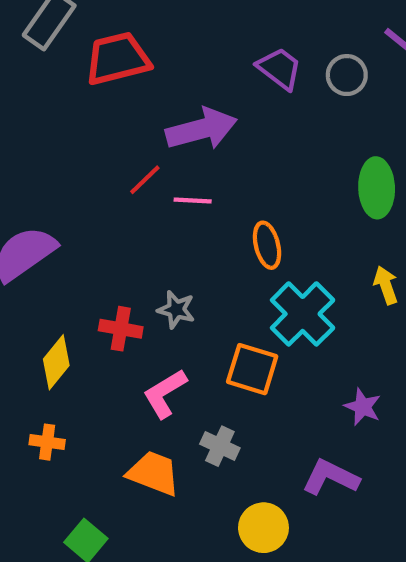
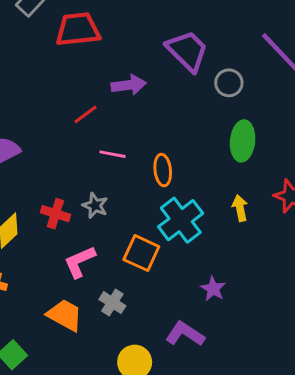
purple trapezoid: (280, 68) -> (187, 51), size x1.4
gray circle: (347, 75) -> (229, 83), moved
purple arrow: (201, 129) -> (129, 85), size x0.7
pink line: (193, 200) -> (113, 154), moved

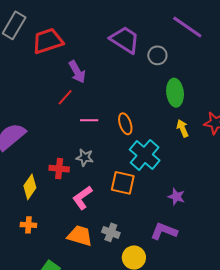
purple arrow: (129, 85) -> (77, 72), moved, turned 80
yellow arrow: (240, 208) -> (183, 128), moved
gray cross: (112, 303) -> (111, 232), moved

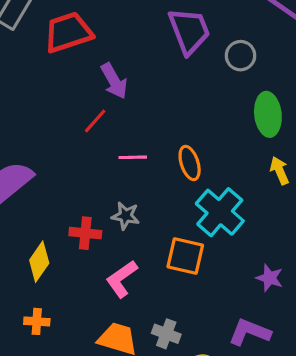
purple trapezoid: (125, 40) -> (189, 31), turned 36

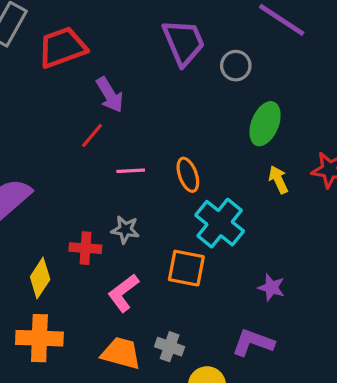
green ellipse: (268, 114) -> (265, 124), turned 30
orange cross: (37, 321) -> (39, 338), size x1.8

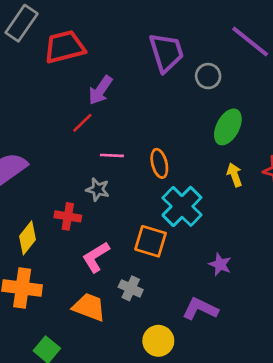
purple arrow: (110, 95) -> (100, 90), turned 60
gray star: (125, 230) -> (98, 189), moved
gray cross: (170, 347) -> (131, 288), moved

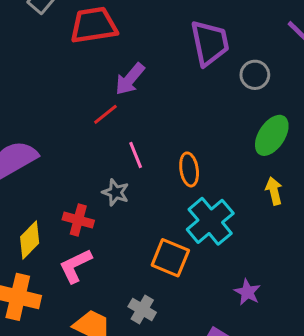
pink line: (112, 155) -> (136, 155), turned 60
pink L-shape: (96, 257) -> (76, 266), moved

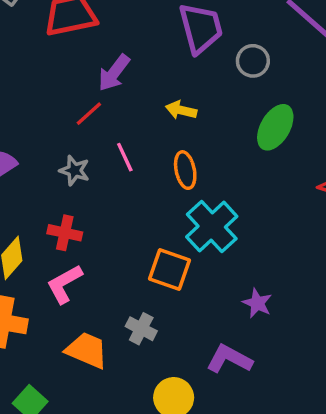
yellow arrow: (274, 191) -> (181, 110), moved, turned -60
gray star: (116, 192) -> (74, 170), moved

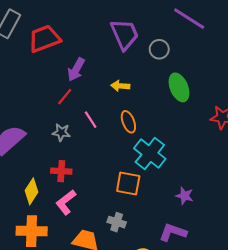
green ellipse: (275, 127) -> (179, 87), turned -44

